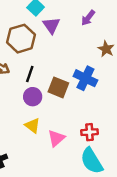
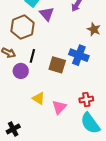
purple circle: (33, 97) -> (21, 71), moved

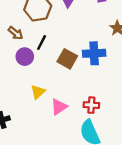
blue cross: (79, 55) -> (94, 53), turned -36
yellow triangle: (38, 98) -> (38, 92), turned 32

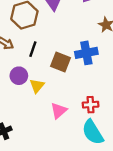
purple circle: (25, 57) -> (19, 76), moved
yellow triangle: (38, 92) -> (37, 86), moved

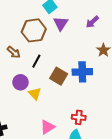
yellow triangle: (37, 86) -> (35, 94), turned -32
pink triangle: (59, 111) -> (47, 127), moved

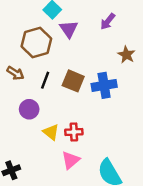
brown square: (59, 76) -> (73, 81), moved
yellow triangle: (35, 94) -> (51, 132), moved
red cross: (79, 117) -> (74, 132), moved

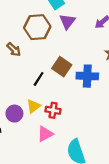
black line: (45, 80) -> (39, 79), moved
purple circle: (29, 109) -> (14, 114), moved
yellow triangle: (51, 132) -> (33, 106), turned 32

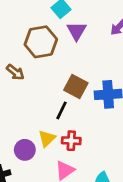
black line: (39, 79) -> (61, 110), moved

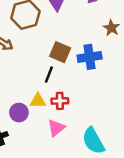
yellow triangle: (47, 138) -> (38, 101), turned 49

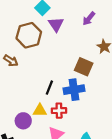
brown square: (60, 52) -> (84, 67), moved
blue cross: (90, 57) -> (74, 90), moved

